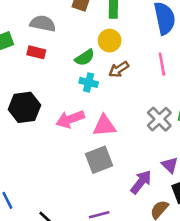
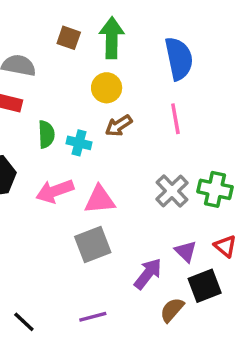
green semicircle: (85, 58) -> (46, 134), moved, turned -60

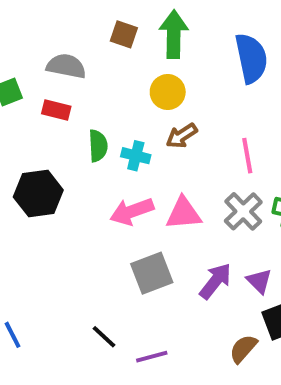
pink line: (175, 119) -> (247, 156), moved
pink arrow: (55, 191) -> (132, 211), moved
pink triangle: (100, 200) -> (184, 213), moved
purple arrow: (148, 274) -> (215, 281), moved
black line: (24, 322) -> (104, 337), moved

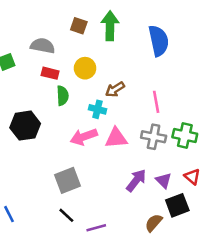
yellow circle: (168, 92) -> (85, 68), moved
red rectangle: (56, 110) -> (50, 73), moved
cyan cross: (136, 156) -> (97, 109), moved
gray cross: (243, 211) -> (154, 137), turned -35
gray square: (152, 273) -> (68, 180), moved

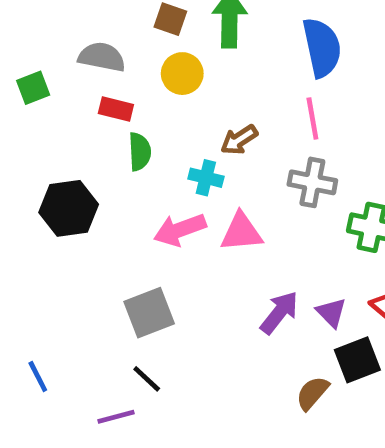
yellow circle: (85, 68) -> (182, 74), moved
pink line: (156, 102) -> (312, 118), moved
gray cross: (154, 137) -> (312, 182), moved
purple line: (96, 228) -> (116, 417), moved

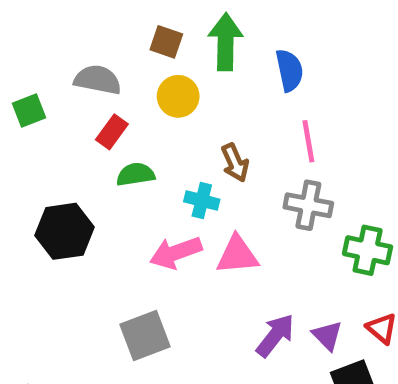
blue semicircle: (322, 47) -> (289, 70), moved, size x0.7
red rectangle: (116, 109) -> (112, 132), turned -68
brown arrow: (239, 140) -> (235, 163), turned -81
green semicircle: (140, 152) -> (136, 174), turned -96

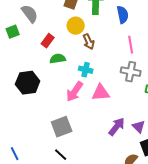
gray semicircle: (98, 80) -> (30, 14), moved, turned 42
brown arrow: (235, 163) -> (89, 42), moved
pink arrow: (176, 253) -> (75, 92), turned -35

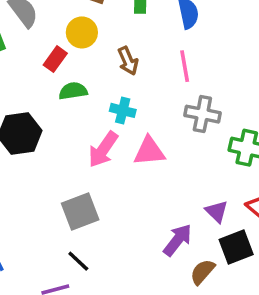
yellow circle: (76, 26) -> (82, 32), moved
pink line: (131, 45) -> (185, 66), moved
purple arrow: (117, 127) -> (178, 240), moved

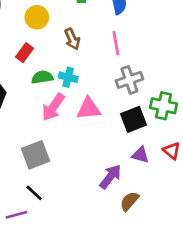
red rectangle: (55, 59) -> (25, 53), moved
green semicircle: (73, 91) -> (42, 77), moved
gray cross: (202, 114) -> (129, 80), turned -30
purple triangle: (217, 212) -> (140, 155), turned -30
black square: (236, 247) -> (134, 119), moved

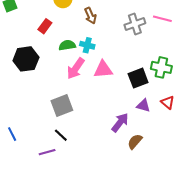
pink line: (116, 43) -> (162, 19), moved, turned -66
red rectangle: (25, 53) -> (45, 26), moved
gray cross: (129, 80) -> (135, 24), moved

